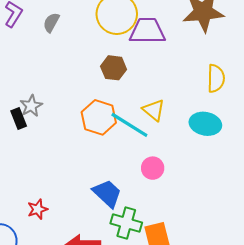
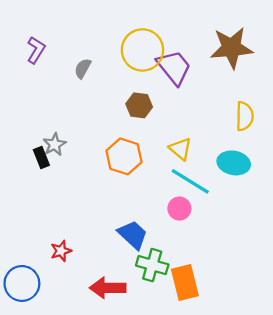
gray semicircle: (51, 22) -> (83, 68), moved
purple trapezoid: (147, 31) -> (174, 67), turned 51
cyan line: (129, 125) -> (190, 181), moved

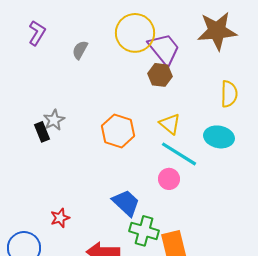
brown hexagon: (139, 105) -> (160, 75), moved

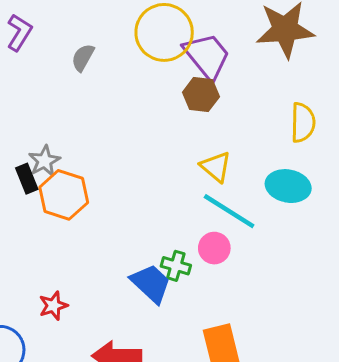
orange hexagon: (118, 131) -> (64, 195), moved
green cross: (144, 231) -> (176, 266), moved, size x0.7

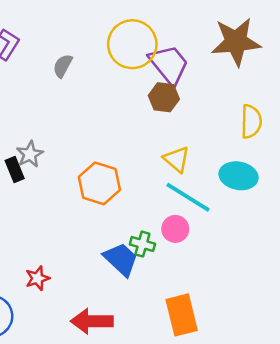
orange hexagon: (64, 195) -> (99, 183), moved

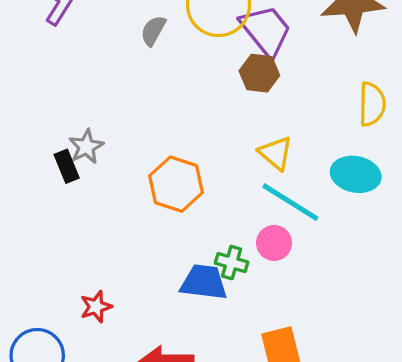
gray semicircle: (63, 66) -> (153, 31), moved
blue trapezoid: (121, 259) -> (204, 282), turned -36

